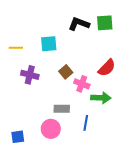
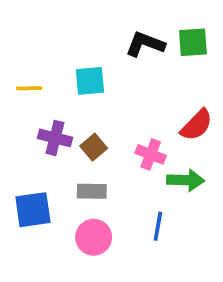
brown square: (66, 72) -> (94, 147), moved
gray rectangle: (62, 109) -> (92, 191), moved
blue square: (18, 137) -> (33, 210), moved, size x1.5

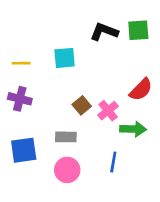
purple cross: (55, 138) -> (20, 99), moved
brown square: (94, 147) -> (82, 105), moved
pink cross: (151, 154) -> (108, 111), turned 30

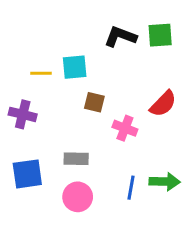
yellow line: (21, 63) -> (41, 73), moved
brown square: (82, 105) -> (94, 102), moved, turned -36
pink cross: (108, 111) -> (125, 128), turned -30
green arrow: (133, 129) -> (165, 182), moved

